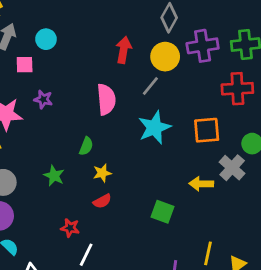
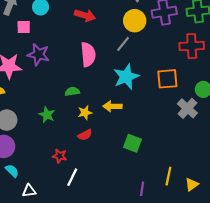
red arrow: (124, 50) -> (85, 15), moved, turned 96
purple star: (43, 99) -> (38, 54), size x1.5
green semicircle: (86, 146) -> (72, 91), turned -120
yellow arrow: (201, 184) -> (112, 106), moved

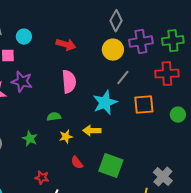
gray line: (123, 44) -> (123, 78), moved
gray cross: (187, 108) -> (163, 177), moved
red semicircle: (85, 135) -> (77, 163), moved, turned 80
green square: (133, 143) -> (111, 166), size x1.4

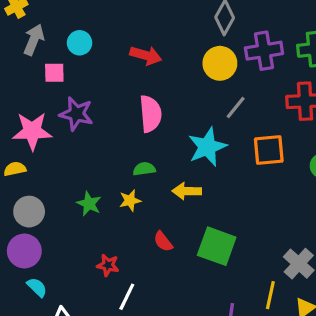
green semicircle: (54, 117) -> (144, 169), moved
yellow star: (66, 137) -> (130, 201), moved

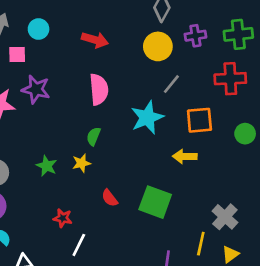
purple cross: (264, 51) -> (195, 36), size x0.7
green semicircle: (144, 169) -> (94, 136), turned -60
yellow arrow: (187, 191) -> (185, 156), moved

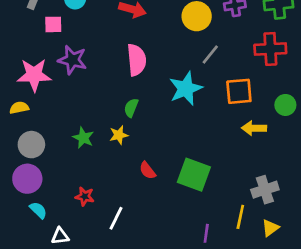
yellow arrow: (185, 156) -> (254, 128), moved
gray cross: (225, 217) -> (265, 190), turned 30
red star: (63, 218) -> (85, 196), moved

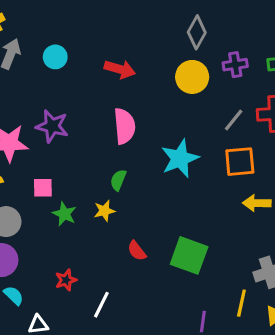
pink square: (53, 24) -> (43, 188), moved
gray line: (210, 54) -> (234, 120), moved
red star: (85, 196) -> (66, 280), turned -30

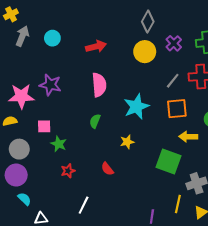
purple cross: (235, 65) -> (174, 43), turned -35
red arrow: (120, 69) -> (96, 46), turned -30
yellow star: (104, 211) -> (127, 142), moved
green square: (189, 255) -> (169, 162), moved
red star: (66, 280) -> (68, 171), moved

